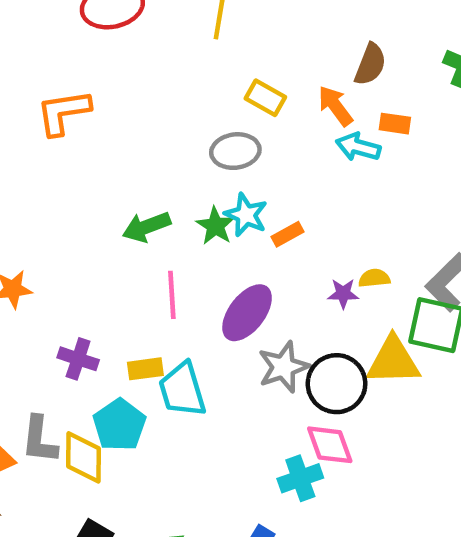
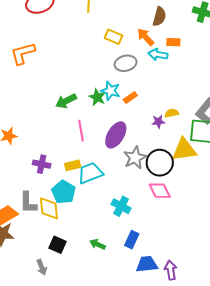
gray ellipse: (235, 151) -> (126, 63), moved
cyan trapezoid: (182, 390) -> (90, 173), turned 92
cyan cross: (300, 478) -> (121, 206), moved, turned -36

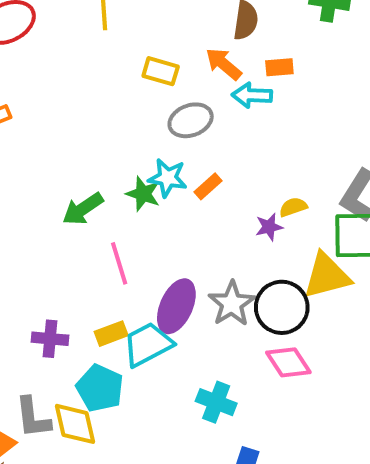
purple ellipse: (116, 135) -> (176, 306), moved

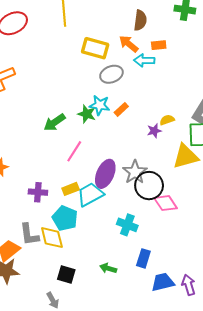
yellow rectangle: (161, 71) -> (95, 48), size x1.4
pink line: (119, 263) -> (74, 151), turned 50
black circle: (282, 307) -> (149, 186), moved

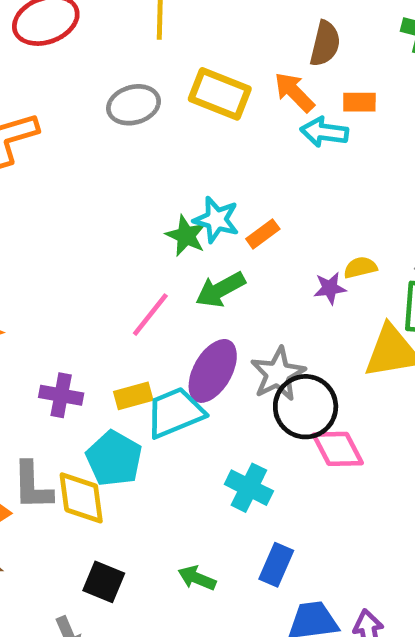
gray ellipse: (111, 74) -> (134, 105), moved
green arrow: (54, 122) -> (220, 290), moved

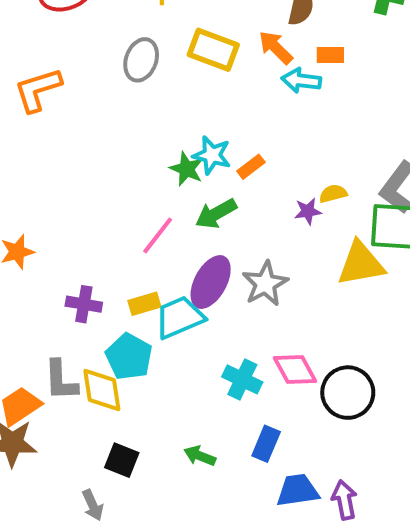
gray ellipse: (134, 105) -> (141, 60), turned -54
black circle: (306, 407) -> (348, 393), moved
pink diamond: (338, 449) -> (295, 369), moved

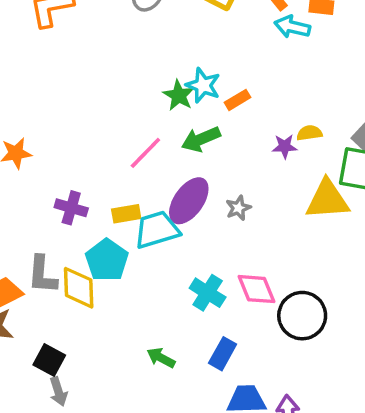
gray star: (265, 284) -> (238, 208), size x0.6
black square: (122, 460) -> (49, 360), moved

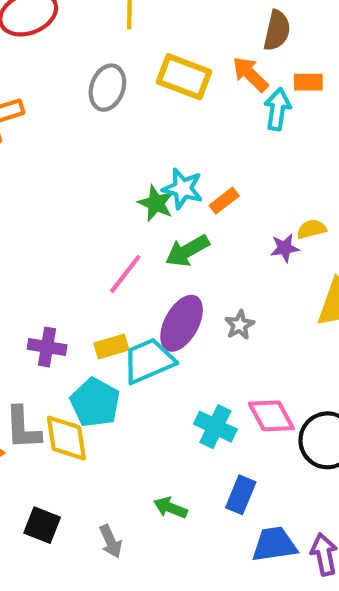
cyan arrow: (292, 27) -> (277, 109), turned 92
gray arrow: (58, 392) -> (111, 541), moved

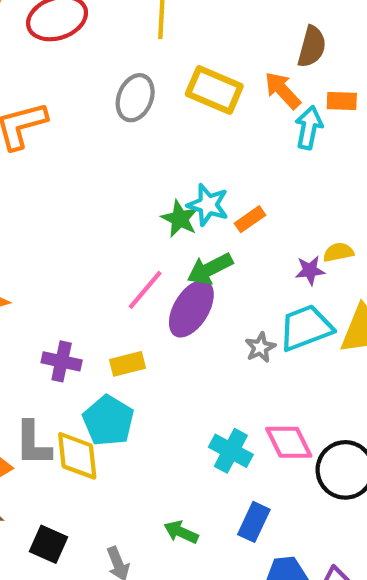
purple ellipse: (182, 323) -> (191, 309), moved
cyan trapezoid: (149, 361) -> (306, 328), moved

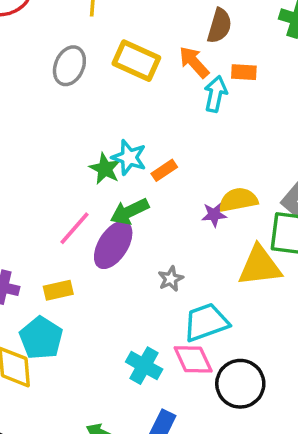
yellow semicircle: (338, 252) -> (238, 200), size x1.5
cyan trapezoid: (306, 328) -> (206, 322), moved

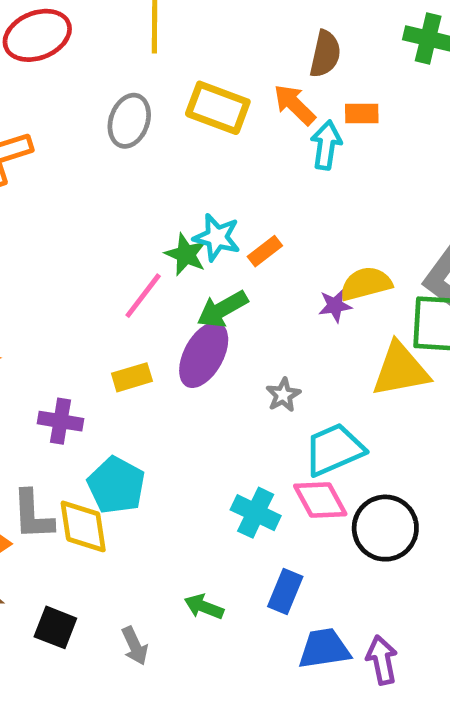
pink line: (74, 228) -> (143, 296), moved
yellow rectangle: (58, 290) -> (132, 377), moved

